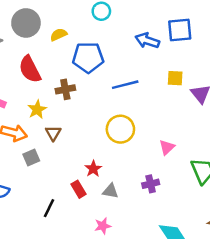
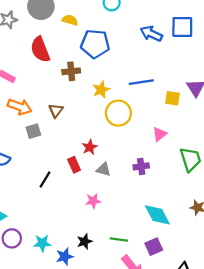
yellow semicircle: (59, 35) -> (70, 20), turned 35
yellow square: (175, 78) -> (172, 98), moved
blue line: (125, 85) -> (141, 82), moved
yellow star: (37, 109) -> (101, 90), moved

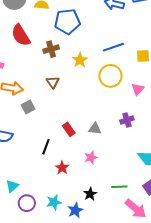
brown triangle: (56, 110) -> (53, 82), moved
yellow circle: (118, 113) -> (110, 76), moved
red star: (90, 147) -> (62, 168), moved

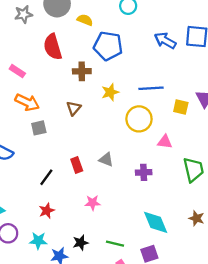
pink triangle: (138, 89) -> (165, 142), turned 40
gray triangle: (95, 129) -> (106, 160), moved
red star: (62, 168) -> (47, 211), moved

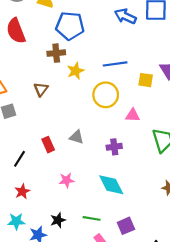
brown cross: (82, 71) -> (56, 53), moved
cyan diamond: (156, 222) -> (111, 185), moved

